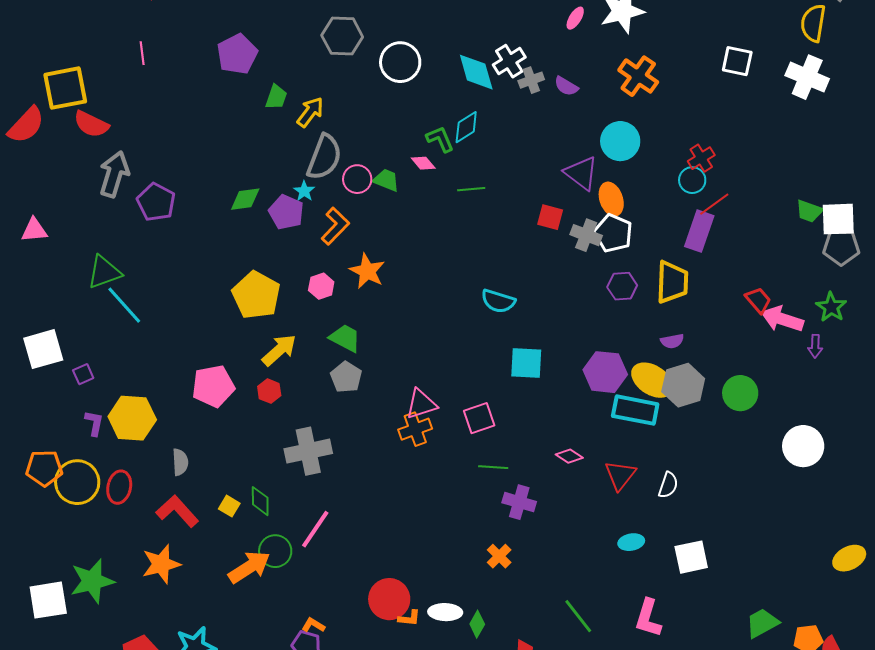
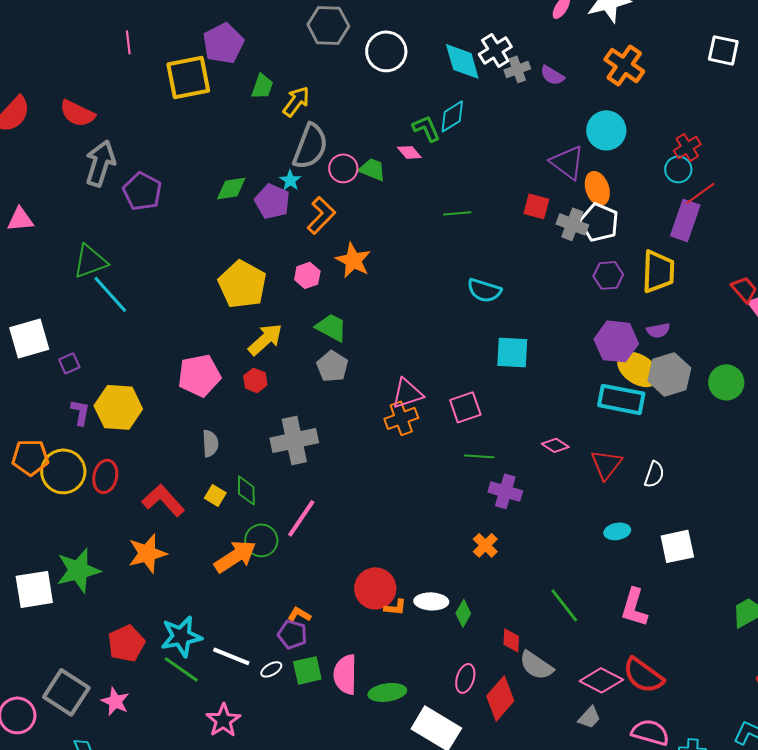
yellow square: (65, 88) -> (188, 77), moved
green line: (471, 189) -> (457, 213), moved
purple hexagon: (605, 372) -> (616, 341), moved
gray semicircle: (180, 462) -> (210, 443), moved

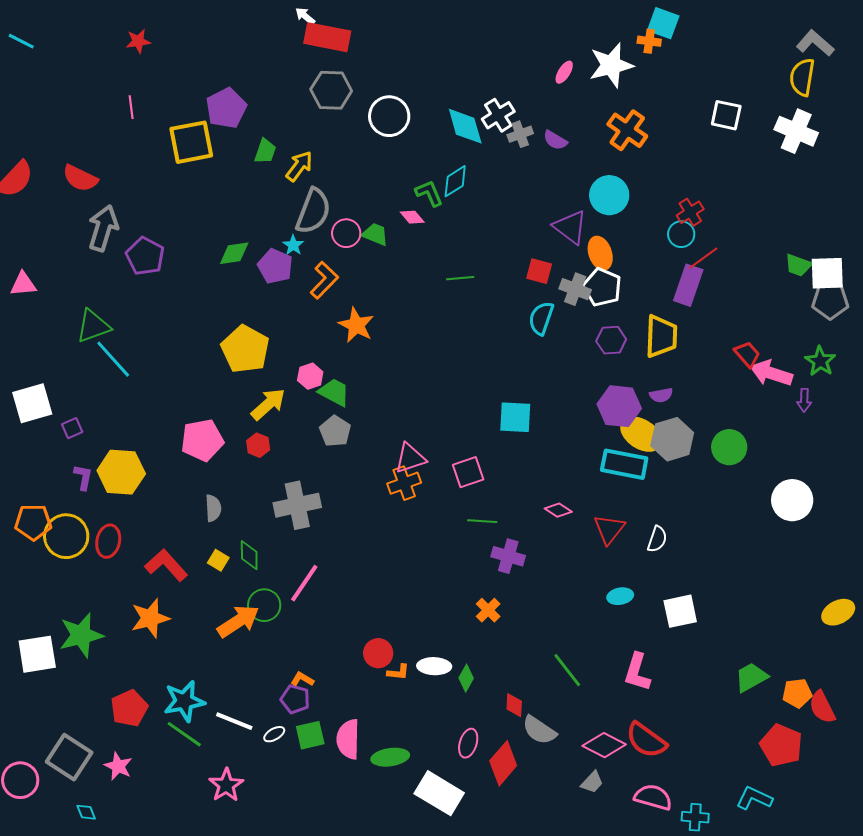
pink hexagon: (307, 275) -> (310, 376), moved
cyan semicircle: (484, 290) -> (541, 318), moved, turned 92
red circle: (375, 588) -> (378, 653), size x0.7

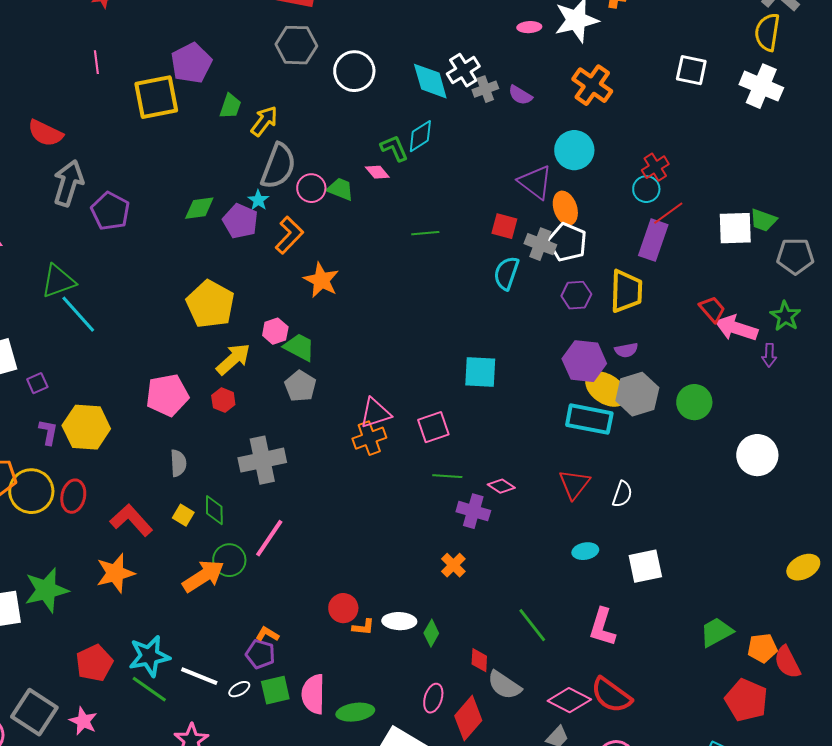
pink ellipse: (564, 72) -> (529, 27), turned 55
white square: (827, 273) -> (735, 228), moved
pink diamond: (558, 510) -> (501, 486), moved

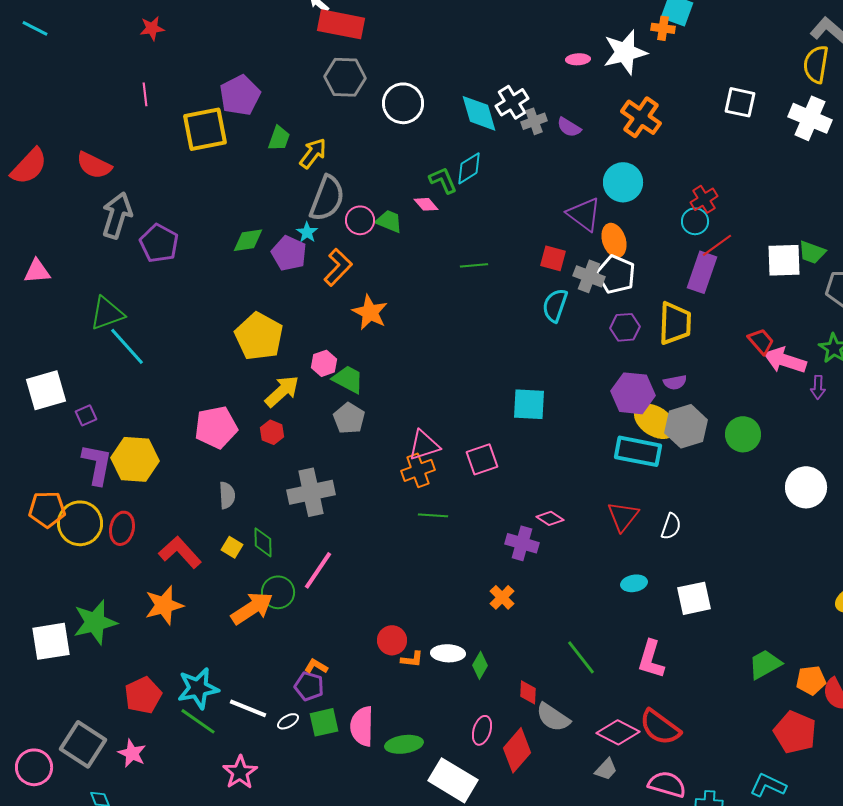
purple L-shape: (48, 432) -> (97, 464), size x1.6
green line: (447, 476) -> (433, 515), moved

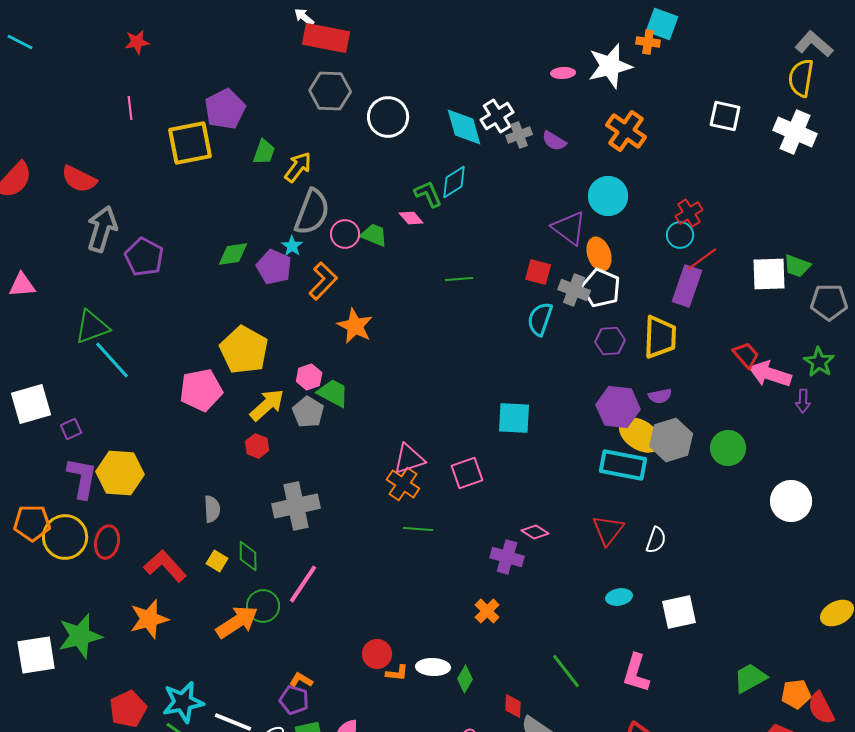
gray pentagon: (349, 418) -> (308, 412), moved
pink pentagon: (216, 427) -> (201, 390), moved
orange cross: (418, 470) -> (403, 484), turned -36

